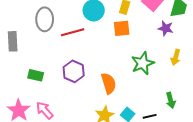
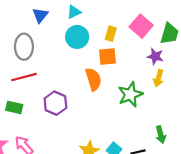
red line: (73, 32) -> (24, 77), moved
yellow arrow: (176, 57) -> (159, 78), moved
orange semicircle: (109, 83) -> (93, 79), moved

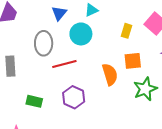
cyan circle: (77, 37) -> (81, 34), moved
orange square: (108, 56) -> (133, 61), moved
red line: (24, 77) -> (64, 64), moved

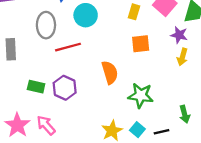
orange semicircle: (110, 74) -> (110, 72), moved
green star: (145, 89) -> (141, 95), moved, turned 30
purple hexagon: (74, 97) -> (65, 88), moved

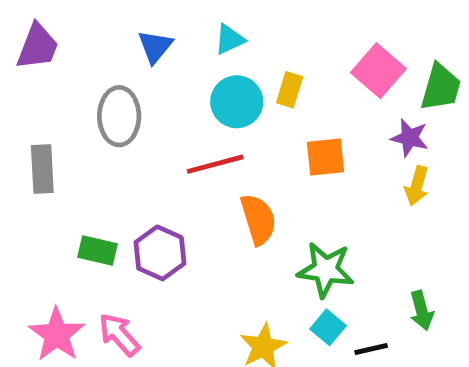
yellow rectangle: (134, 12) -> (290, 90), moved
cyan circle: (86, 15) -> (237, 102), moved
red line: (68, 47) -> (215, 164), moved
cyan square: (137, 130) -> (328, 327), moved

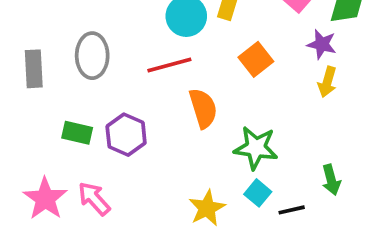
gray ellipse: (119, 116) -> (92, 56), moved
orange square: (326, 157) -> (256, 59), turned -32

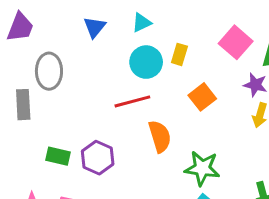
gray ellipse: (92, 56) -> (49, 71), moved

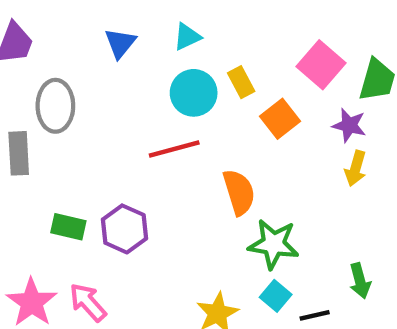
yellow rectangle: (179, 54) -> (241, 82), turned -45
orange square: (202, 97) -> (280, 119), moved
orange semicircle: (160, 136) -> (239, 192), moved

